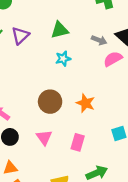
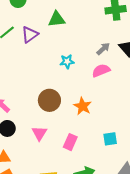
green triangle: (60, 30) -> (57, 19), moved
gray arrow: (99, 40) -> (103, 49), turned -72
pink semicircle: (113, 59) -> (101, 71), moved

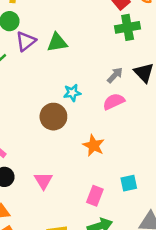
purple triangle: (30, 35) -> (26, 41), moved
brown circle: (49, 100) -> (53, 117), moved
pink rectangle: (70, 142) -> (95, 196), moved

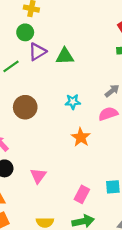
brown circle: (53, 117) -> (25, 107), moved
orange star: (94, 145) -> (81, 137), moved

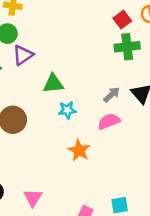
green triangle: (65, 56) -> (53, 84), moved

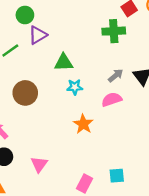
green cross: (127, 47) -> (114, 31), moved

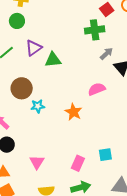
purple triangle: (38, 35) -> (34, 48), moved
gray arrow: (116, 75) -> (106, 54), moved
cyan star: (75, 87) -> (38, 106), moved
pink triangle: (39, 164) -> (37, 162), moved

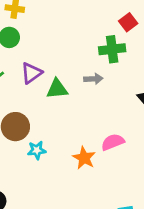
gray arrow: (106, 54) -> (93, 79), moved, turned 40
pink semicircle: (97, 89) -> (113, 142), moved

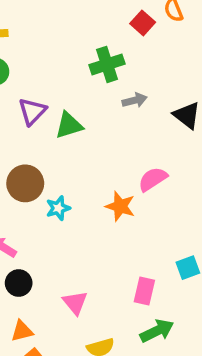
green cross: (112, 49) -> (107, 64), moved
gray arrow: (93, 79) -> (135, 100), moved

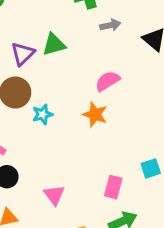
purple triangle: (32, 111) -> (23, 54), moved
pink semicircle: (153, 179) -> (108, 81), moved

